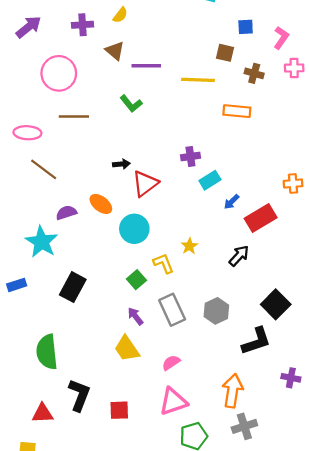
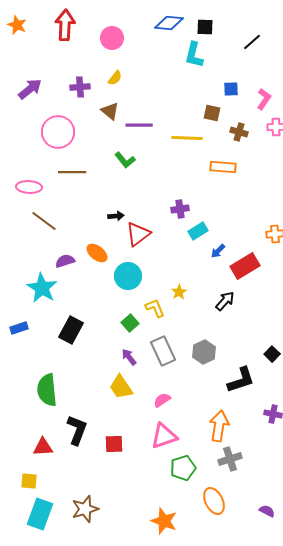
black square: (276, 304) -> (272, 354), moved, size x0.6

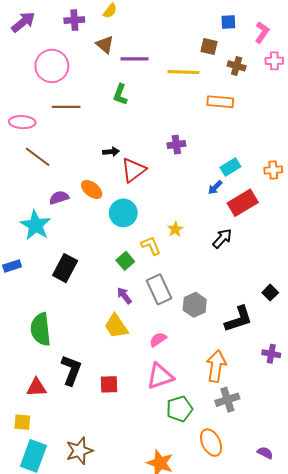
green L-shape: (125, 160) -> (120, 95), turned 60
cyan rectangle: (198, 231) -> (230, 167), moved
gray hexagon: (204, 352) -> (195, 305), moved

